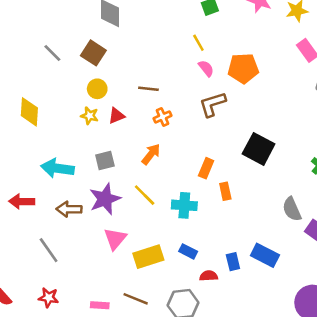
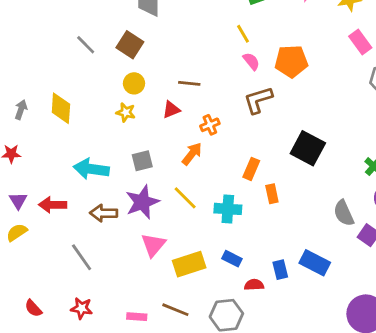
red triangle: (116, 116) -> (171, 110), moved
orange cross: (163, 117) -> (210, 125), moved

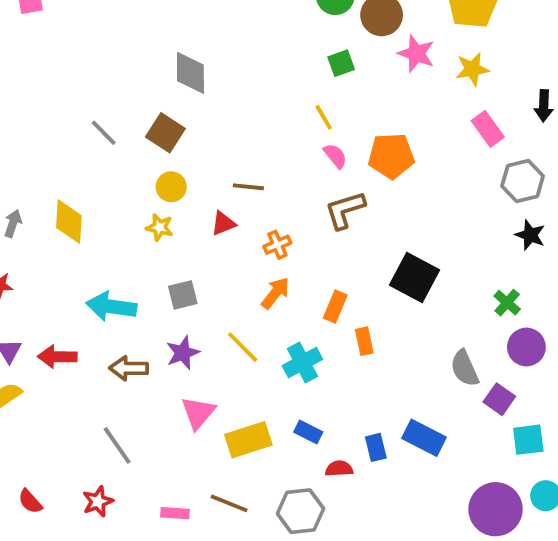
orange arrow: (192, 154) -> (275, 293), moved
purple star: (142, 202) -> (183, 353), size x0.7
cyan cross: (228, 209) -> (302, 362), turned -32
gray line: (82, 257) -> (117, 445), moved
red star: (82, 308) -> (98, 501), turned -30

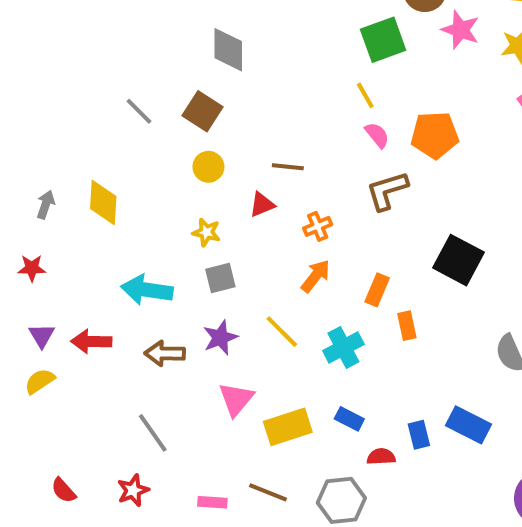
green square: (341, 63) -> (383, 40), size x1.6
yellow star: (160, 227) -> (206, 232), moved

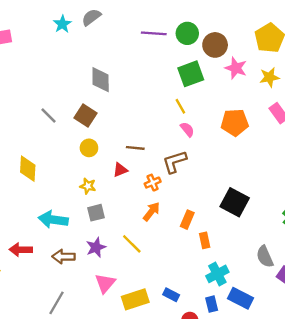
orange pentagon: (435, 135) -> (235, 122), moved
brown L-shape: (387, 191) -> (175, 162), moved
cyan cross: (343, 347) -> (217, 274), moved
gray line: (153, 433) -> (57, 303), turned 65

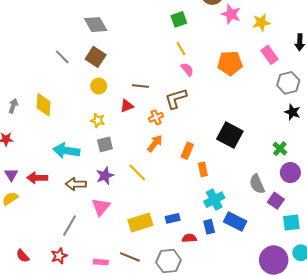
green square: (191, 74) -> (179, 19), moved, size x0.7
gray diamond: (101, 80) -> (96, 25), moved, turned -30
pink triangle: (105, 283) -> (101, 207), moved
blue rectangle: (171, 295) -> (173, 218), turned -40

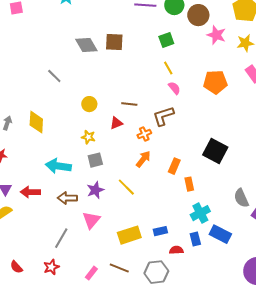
brown square: (96, 57) -> (114, 42), moved, turned -30
pink rectangle: (101, 262) -> (91, 273), turned -56

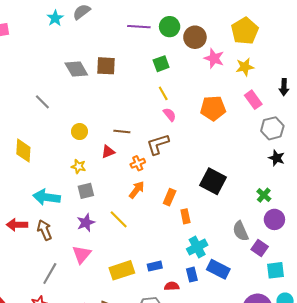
brown arrow: (67, 198) -> (45, 230), moved, turned 66

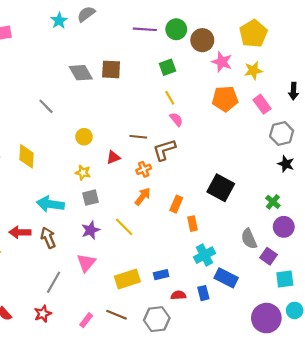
orange pentagon: (213, 108) -> (225, 99), moved
brown line: (122, 132) -> (138, 137), moved
blue rectangle: (192, 275) -> (203, 293), moved

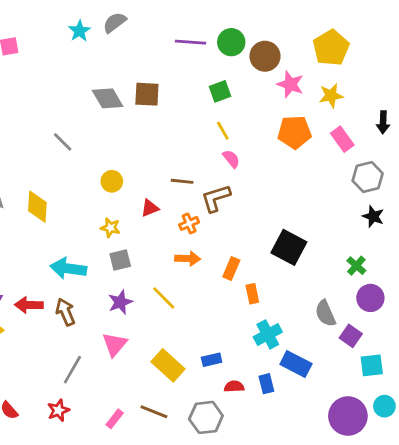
orange arrow: (143, 196) -> (188, 259), turned 54
yellow rectangle: (127, 279) -> (168, 365), turned 60

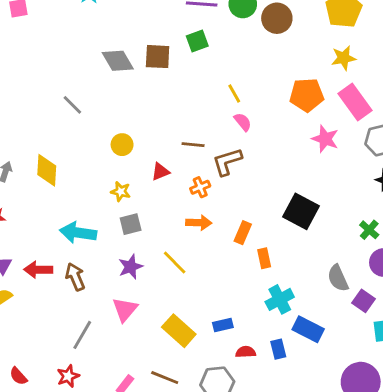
pink star: (290, 84) -> (325, 139), moved
green square: (220, 91) -> (197, 41), moved
pink rectangle: (342, 139) -> (355, 102), size x1.4

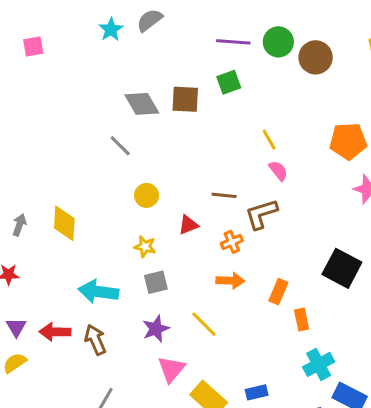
gray line: (72, 105) -> (120, 146), moved
pink triangle: (125, 309) -> (171, 369), moved

